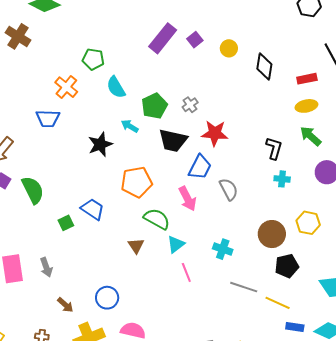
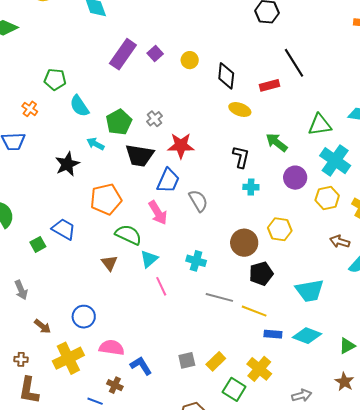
orange cross: (66, 87) -> (30, 109), size x0.7
yellow ellipse: (306, 106) -> (240, 110), moved, turned 35

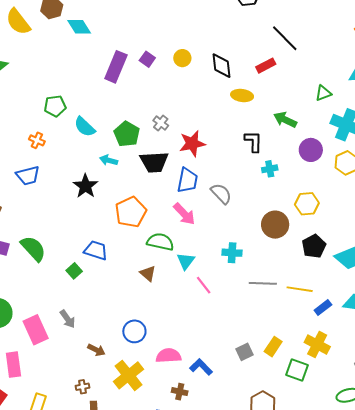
green triangle: (320, 125) -> (323, 93), size x0.7
black pentagon: (261, 274) -> (314, 246), moved
blue rectangle: (273, 334) -> (323, 308), turned -30

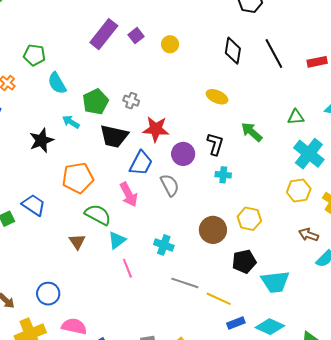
black diamond: (221, 66) -> (233, 51), moved
red rectangle: (266, 66) -> (317, 62), moved
gray cross: (161, 123) -> (131, 101), turned -35
purple circle: (311, 150) -> (183, 154), moved

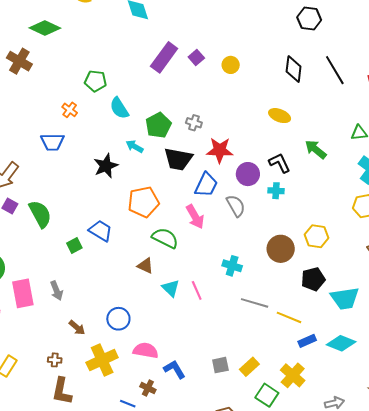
black L-shape: (215, 144) -> (280, 163), turned -40
cyan cross: (223, 175) -> (276, 191), moved
cyan triangle: (117, 240) -> (171, 288), moved, turned -36
brown triangle: (77, 242) -> (145, 266), turned -30

